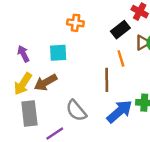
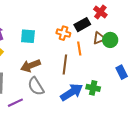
orange cross: (75, 23) -> (63, 33), moved
brown arrow: (46, 82) -> (31, 66), moved

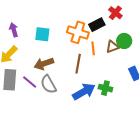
orange cross: (63, 33) -> (78, 32), size x1.5
brown triangle: (99, 38) -> (112, 47), moved
purple line: (15, 103) -> (30, 82), moved, turned 63

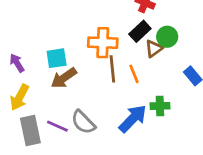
black rectangle: (97, 25) -> (140, 31), moved
orange line: (93, 48) -> (134, 74), moved
brown arrow: (44, 64) -> (64, 78), moved
brown line: (78, 64) -> (112, 69), moved

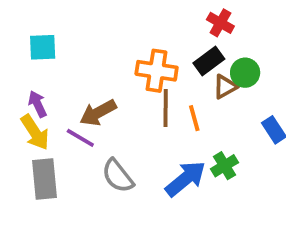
cyan square: (57, 58) -> (43, 47), moved
purple arrow: (17, 63) -> (37, 104), moved
yellow arrow: (20, 97) -> (35, 132), turned -68
green cross: (160, 106) -> (225, 166), turned -36
purple line: (57, 126) -> (80, 138), moved

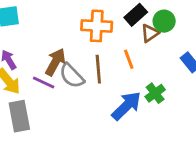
brown line: (166, 108) -> (98, 69), moved
brown arrow: (98, 113) -> (55, 62), turned 152
gray semicircle: (118, 176) -> (72, 76), moved

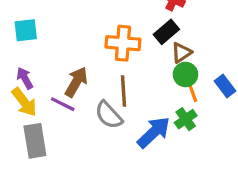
green circle: (164, 21) -> (185, 74), moved
orange line: (129, 59) -> (192, 91), moved
gray semicircle: (72, 76) -> (109, 115), moved

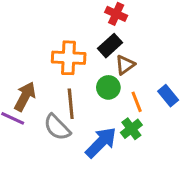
green circle: (185, 74) -> (108, 87), moved

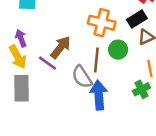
green circle: (108, 87) -> (118, 50), moved
blue arrow: (101, 142) -> (99, 95), moved, turned -60

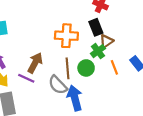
black rectangle: (137, 19) -> (96, 27), turned -70
green circle: (118, 50) -> (86, 68), moved
green cross: (142, 89) -> (98, 51), moved

